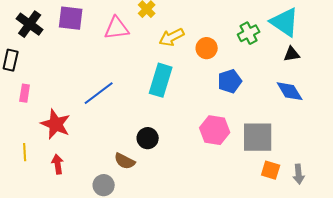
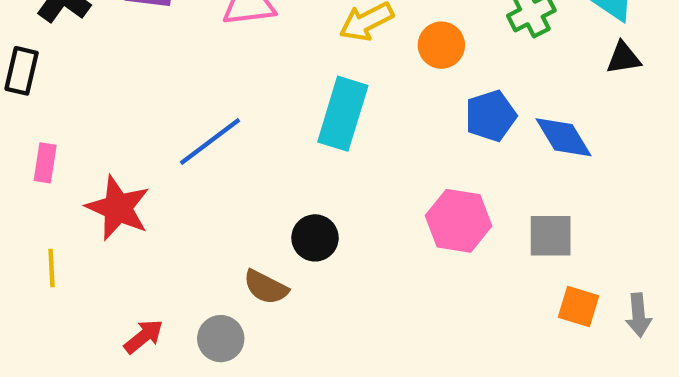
blue diamond: (290, 91) -> (563, 137), moved
pink rectangle: (25, 93) -> (45, 163), moved
gray square: (258, 137) -> (551, 236), size x0.7
red arrow: (58, 164) -> (144, 336), moved, turned 60

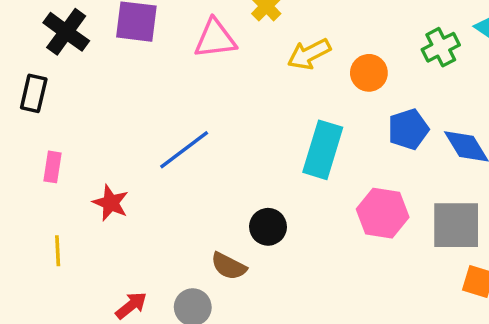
cyan rectangle: (343, 114) -> (323, 150), moved
red star: (118, 208) -> (111, 203), size x0.7
gray square: (551, 236) -> (456, 225), size x1.4

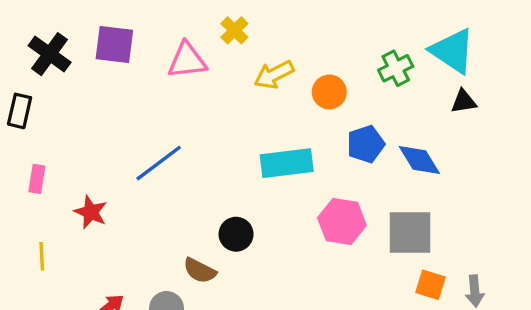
cyan rectangle: (323, 150) -> (287, 163), turned 66

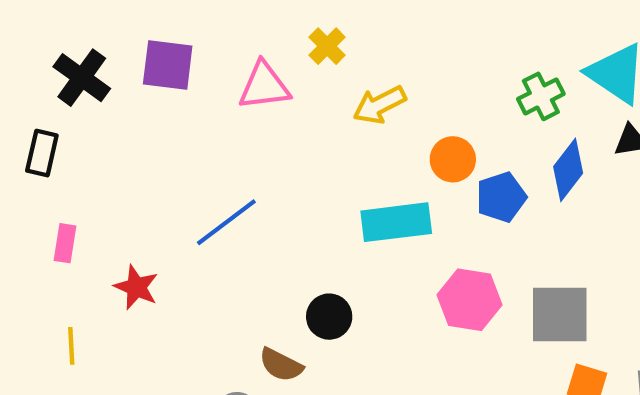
orange circle: (329, 92) -> (453, 159), moved
blue diamond: (419, 160) -> (568, 170), moved, turned 69

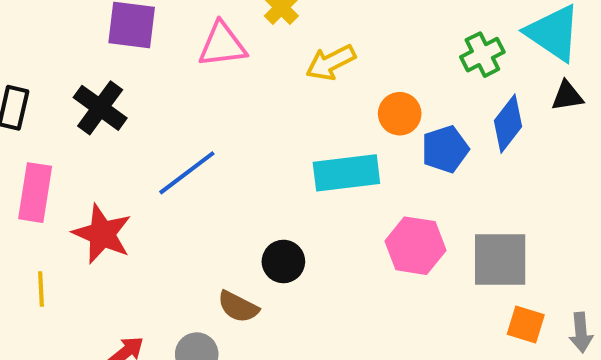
black cross: (82, 78) -> (100, 108), moved
pink rectangle: (65, 243) -> (35, 193), size x1.6
red star: (136, 287) -> (102, 234), size x1.4

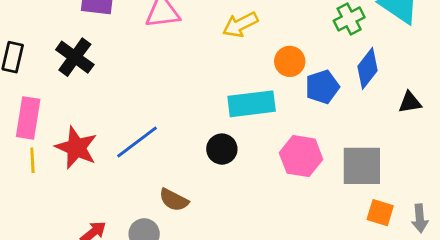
black triangle: (567, 96) -> (410, 102), moved
blue line: (187, 173) -> (137, 142), moved
black circle: (283, 261) -> (222, 149), moved
yellow line: (41, 289) -> (32, 160), moved

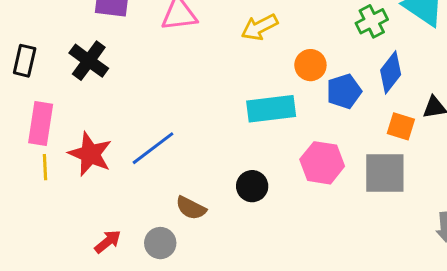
black circle: (222, 149) -> (252, 186), moved
orange square: (380, 213) -> (401, 126), moved

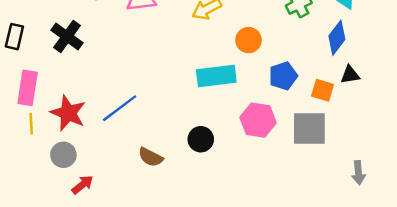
blue diamond: (391, 72) -> (337, 38), moved
blue pentagon: (344, 91) -> (283, 76), moved
gray circle: (160, 243) -> (63, 155), moved

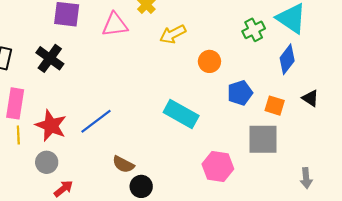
black triangle: (350, 75) -> (310, 98), moved, turned 42
cyan rectangle: (216, 76) -> (181, 114), moved, turned 36
pink hexagon: (258, 120) -> (218, 166), moved
black circle: (201, 139) -> (141, 186), moved

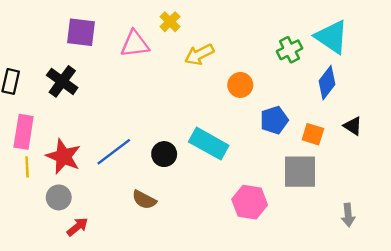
black circle: (141, 186) -> (164, 154), moved

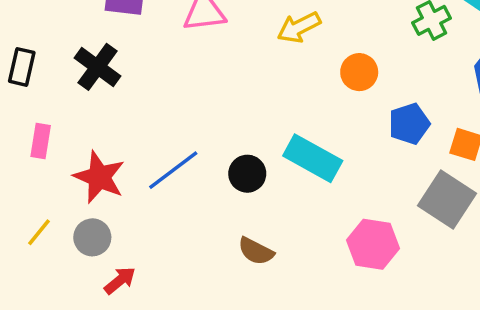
pink rectangle: (24, 132) -> (41, 141), size x0.7
yellow line: (27, 167) -> (39, 232), moved, turned 42
gray square: (300, 172) -> (447, 200), turned 33
brown semicircle: (144, 200) -> (256, 251), moved

